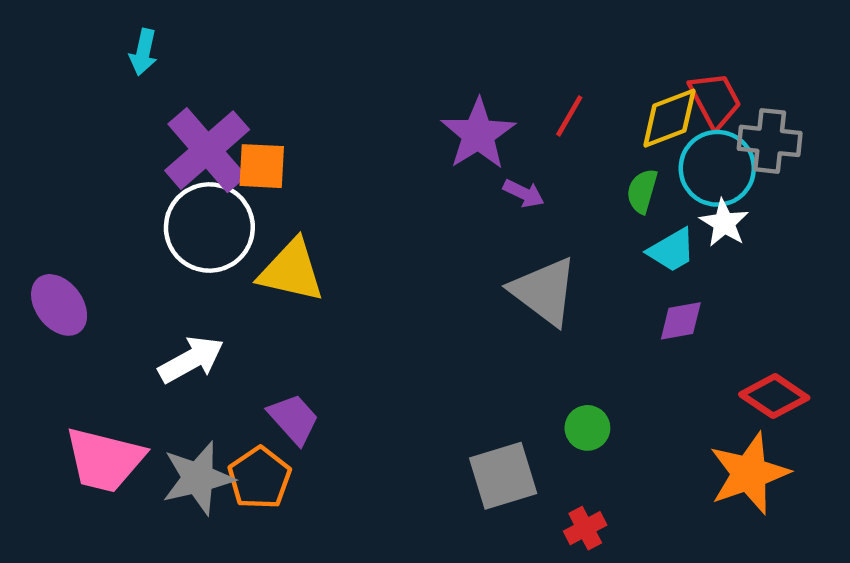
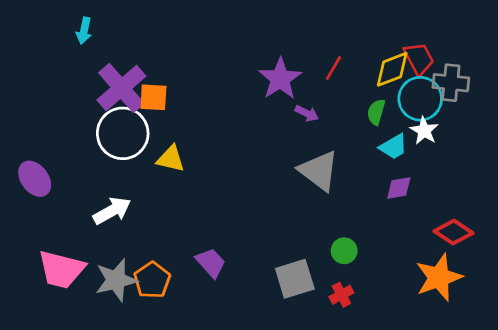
yellow triangle: (291, 271) -> (171, 159), size x0.7
purple trapezoid: (294, 419) -> (211, 263), moved
red cross: (585, 528) -> (341, 295), moved

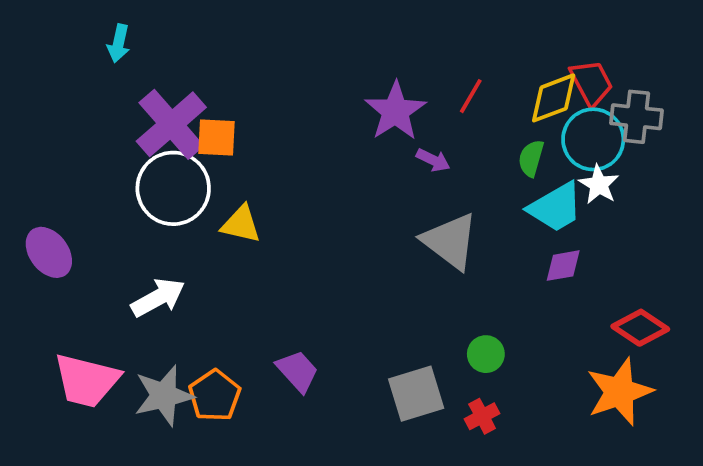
cyan trapezoid: (393, 147) -> (556, 207), size x1.4

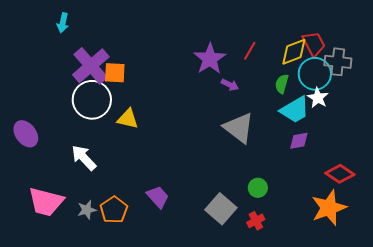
white arrow: (158, 298) -> (84, 158), turned -104
gray square: (416, 394) -> (221, 209), turned -32
gray star: (164, 396) -> (87, 210), size x0.6

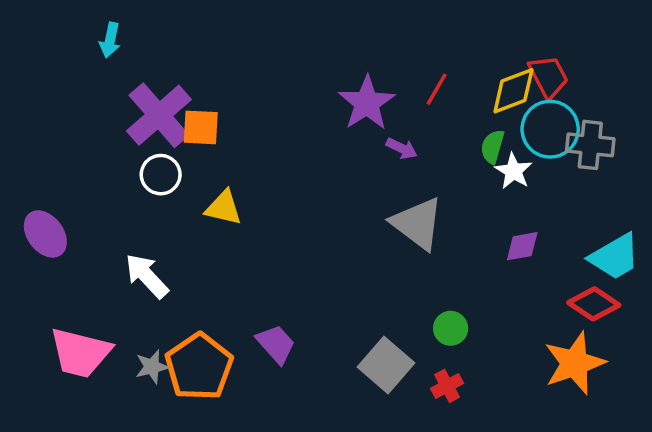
gray cross: (338, 62) -> (590, 145), moved
white star: (318, 98) -> (513, 171), moved
white circle: (92, 100) -> (161, 175), size x0.6
cyan trapezoid: (295, 110) -> (615, 257), moved
orange pentagon: (114, 210) -> (199, 367), size x1.4

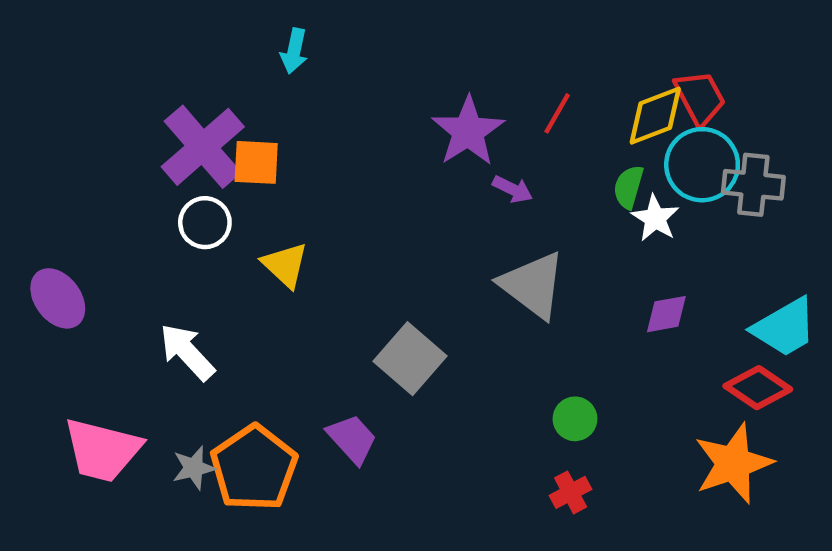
cyan arrow: (110, 40) -> (294, 51), moved
yellow triangle: (224, 208) -> (285, 265), turned 30
gray square: (386, 365) -> (410, 359), moved

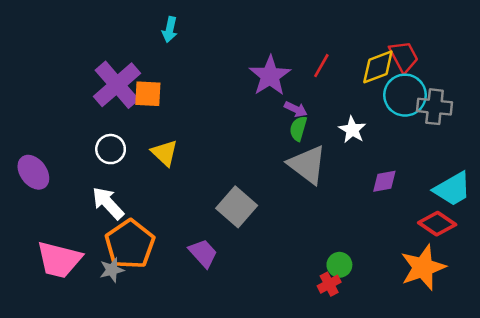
green semicircle: (629, 187) -> (298, 129), moved
white star: (655, 218) -> (352, 130), moved
white circle: (205, 223) -> (111, 149), moved
green circle: (575, 419) -> (339, 265), moved
orange pentagon: (254, 468) -> (130, 244), moved

